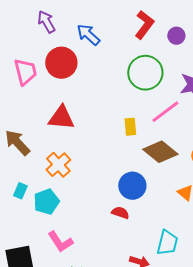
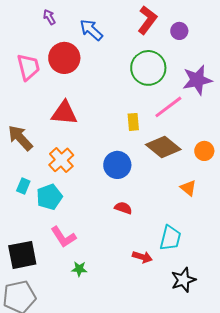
purple arrow: (46, 22) -> (49, 17), size x0.7
blue circle: (132, 186) -> (117, 165), moved

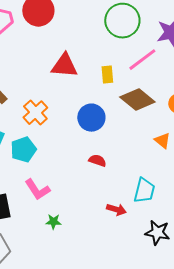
red triangle: (64, 113) -> (64, 66), moved
black star: (183, 280) -> (157, 233), turned 30

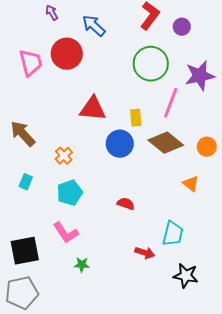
pink line: (142, 60) -> (171, 103), turned -32
orange cross: (35, 113) -> (64, 156), size x0.7
blue circle: (91, 118) -> (120, 144), moved
cyan pentagon: (23, 150) -> (70, 193), moved

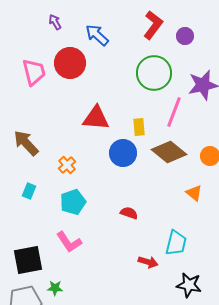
green star: (82, 265) -> (55, 288), moved

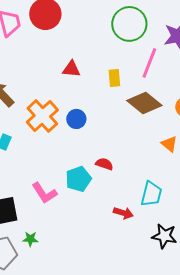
red triangle: (96, 118) -> (71, 69), size x0.7
blue circle: (123, 153) -> (76, 119), moved, size x0.7
orange cross: (67, 165) -> (42, 116), size x1.8
cyan pentagon: (73, 202) -> (78, 179), moved

